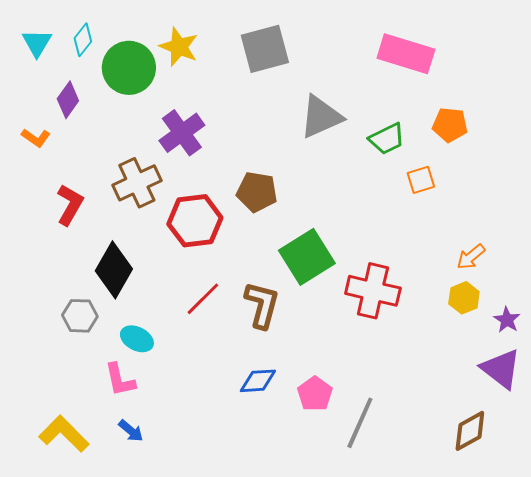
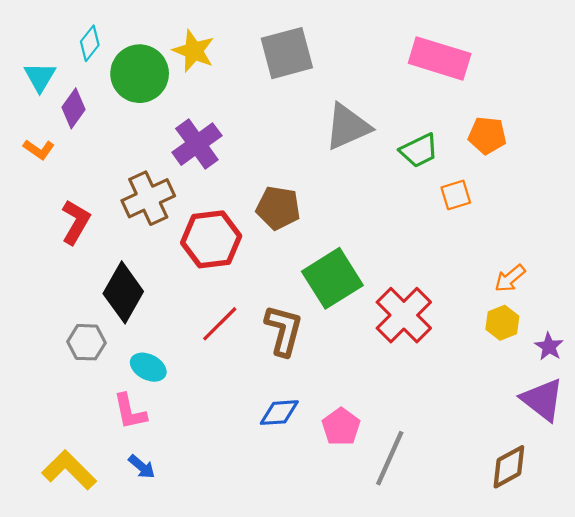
cyan triangle: (37, 43) -> (40, 77), moved
red cross: (373, 291) -> (404, 315), turned 32

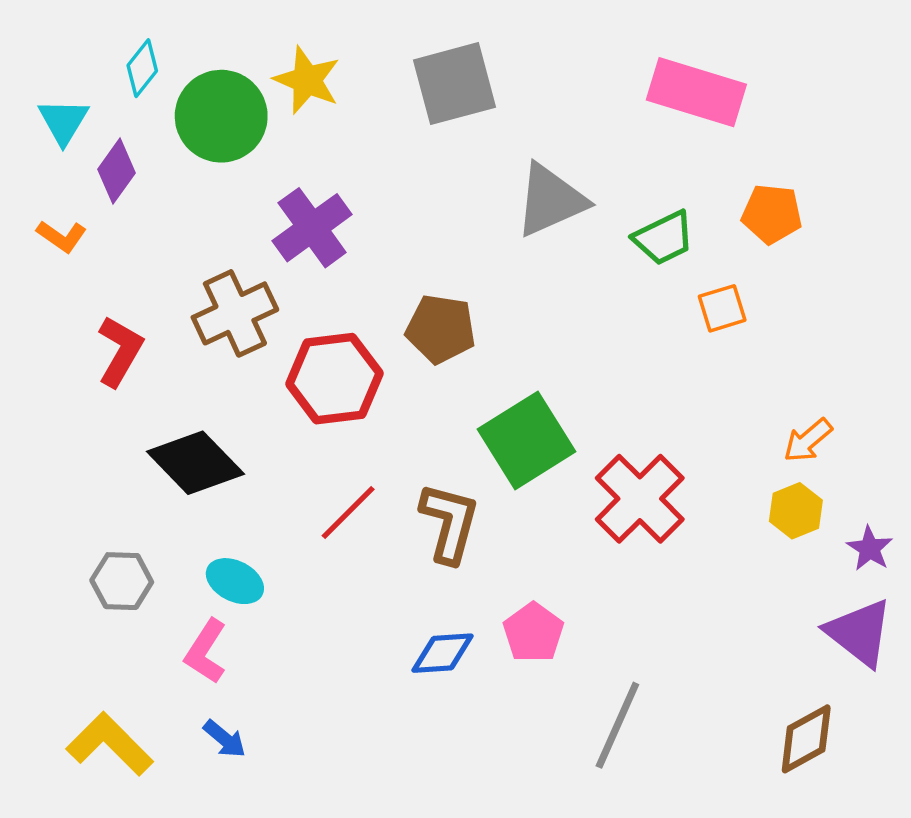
black diamond: (123, 292) -> (195, 463), turned -74
gray hexagon: (87, 342) -> (122, 581), moved
pink L-shape: (130, 412) -> (206, 651), turned 45
pink pentagon: (341, 427) -> (533, 633), moved

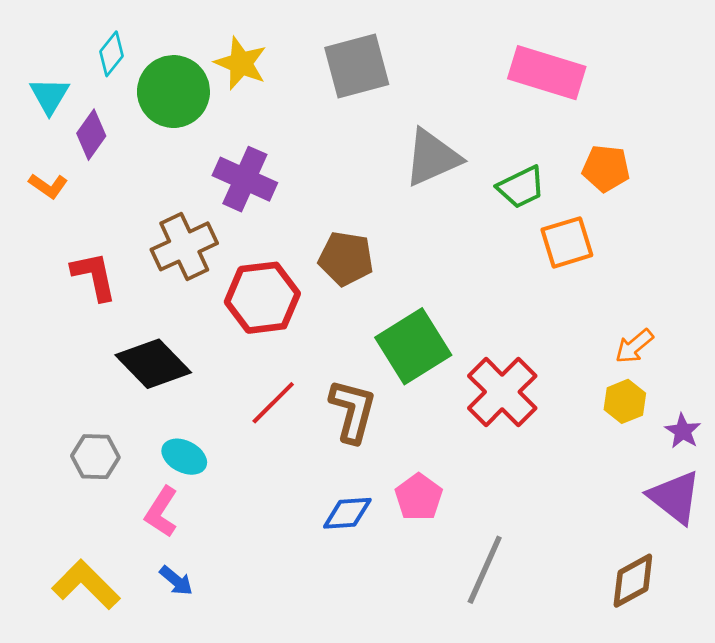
purple cross: (312, 228) -> (245, 179), turned -30
orange square: (722, 308) -> (567, 242), size x1.4
red L-shape: (120, 351) -> (94, 276), turned -42

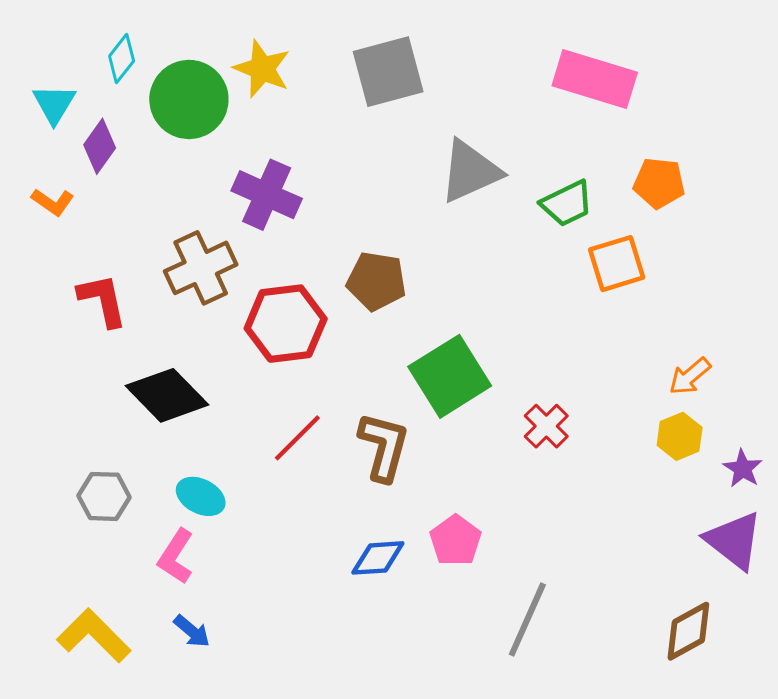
red cross: (502, 392) -> (546, 426), size x0.6

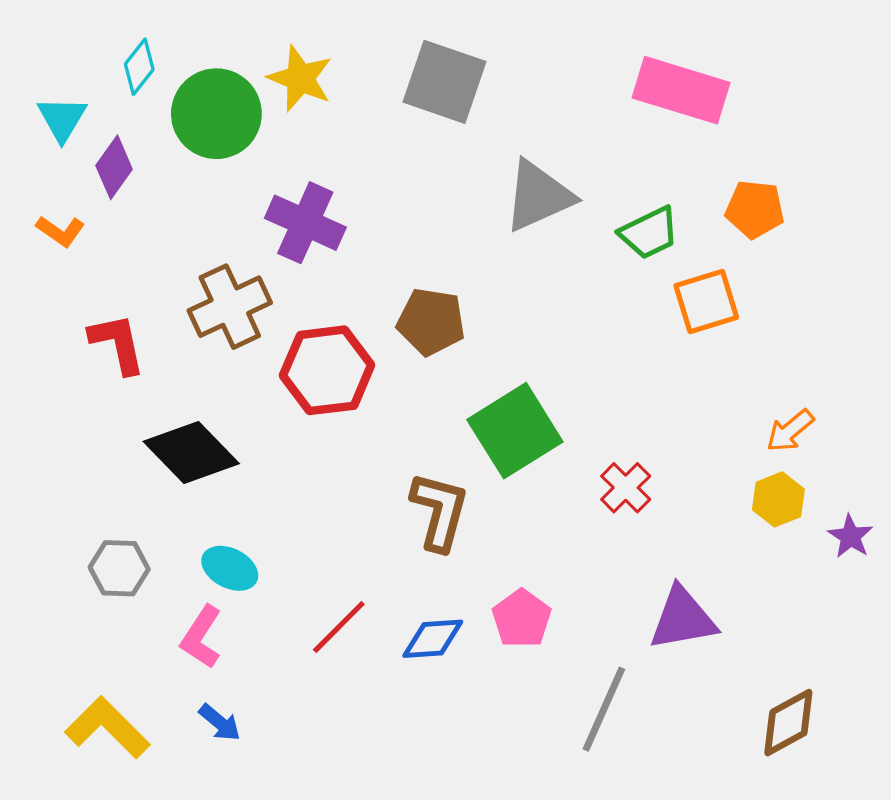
gray square: (388, 72) -> (445, 82), turned 34
red line: (297, 438) -> (339, 627), moved
purple triangle: (734, 540) -> (683, 619), moved, turned -48

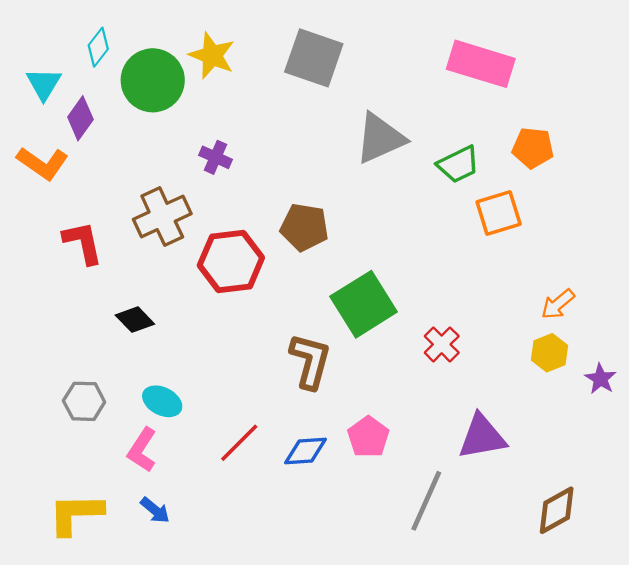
purple cross: (305, 223) -> (215, 157), size x0.6
orange L-shape: (60, 231) -> (43, 163), size x1.5
black diamond: (191, 453) -> (135, 320), size x0.6
yellow L-shape: (107, 728) -> (76, 514), turned -46

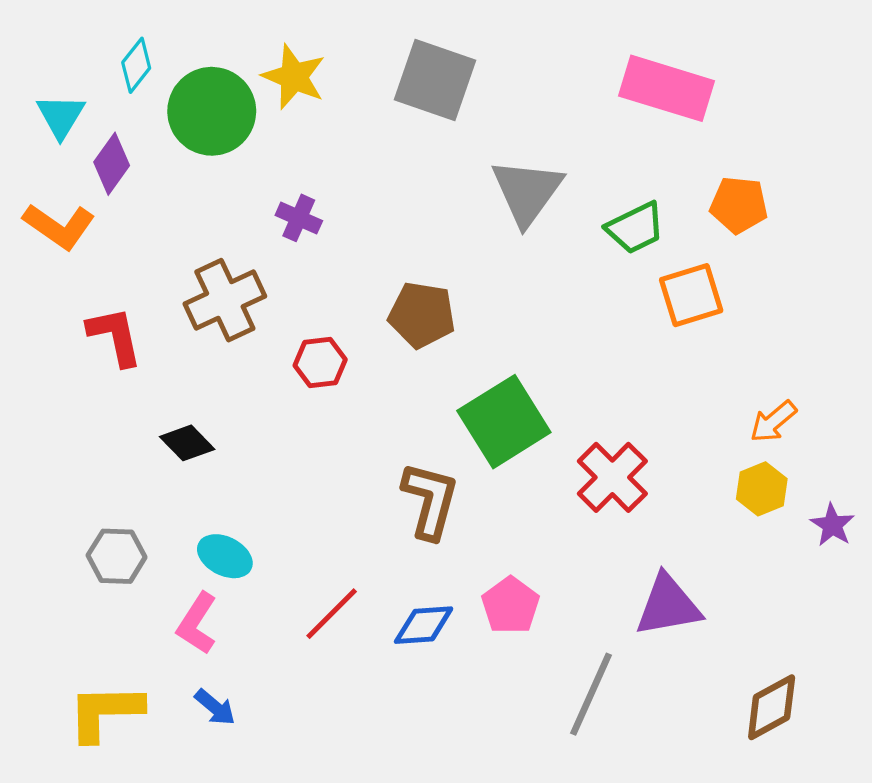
gray triangle: (380, 138) -> (527, 192), turned -30
red hexagon: (231, 262) -> (320, 362), size x0.6
red cross: (442, 344) -> (612, 477), size x1.4

